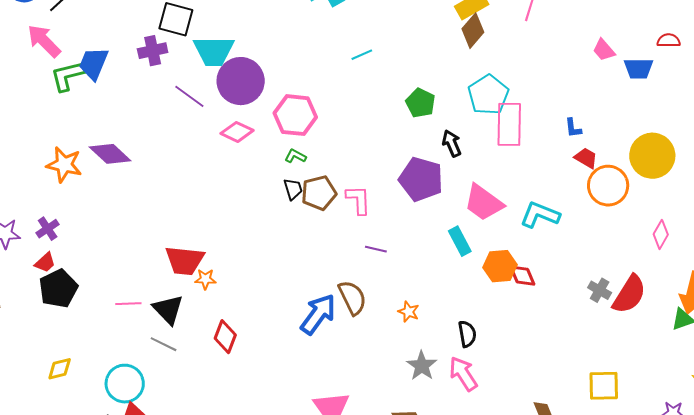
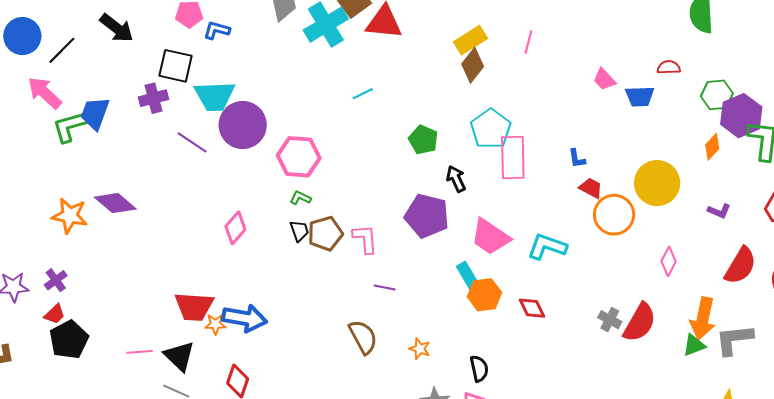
pink diamond: (237, 132) -> (235, 228), moved, turned -72
orange hexagon: (500, 266) -> (484, 295), moved
blue arrow: (318, 314) -> (245, 318), moved, turned 66

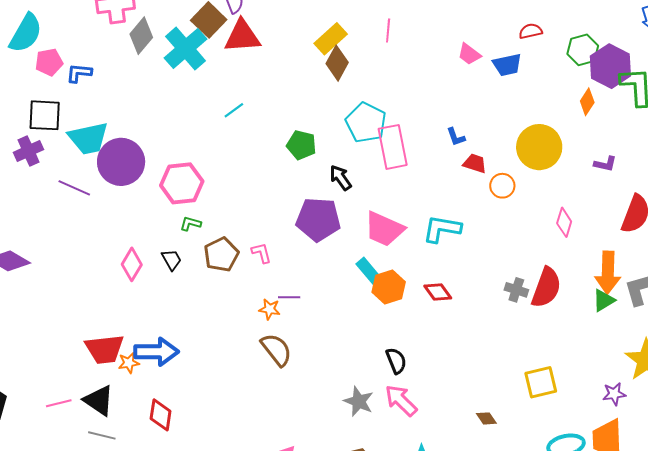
orange circle: (614, 215) -> (502, 186), size x0.6
black trapezoid: (299, 231) -> (171, 260), moved
pink L-shape: (365, 239) -> (261, 253), size x0.7
orange star: (420, 349) -> (270, 309), moved

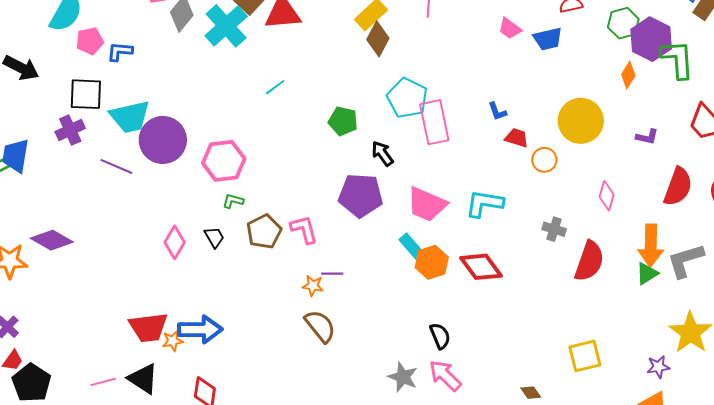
pink L-shape: (261, 253) -> (304, 229), size x1.4
gray cross: (516, 290) -> (554, 229), moved
red diamond: (438, 292) -> (481, 267), size x1.5

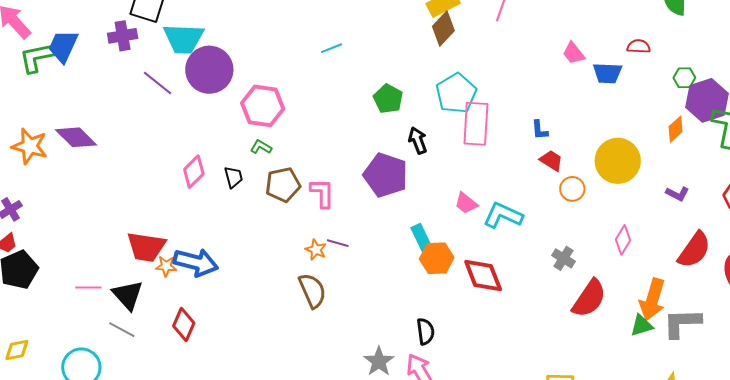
green hexagon: (623, 23) -> (684, 78), size x0.7
pink trapezoid: (427, 204) -> (466, 203), moved, size x0.6

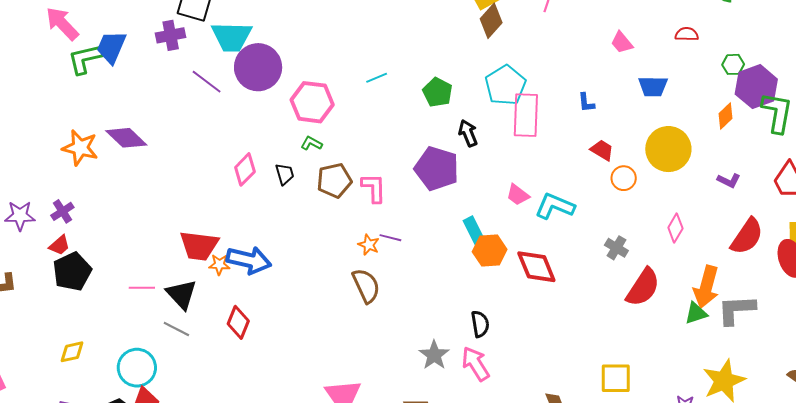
cyan line: (331, 48) -> (377, 78), moved
blue trapezoid: (607, 73) -> (653, 86), moved
blue L-shape: (540, 130) -> (586, 103), moved

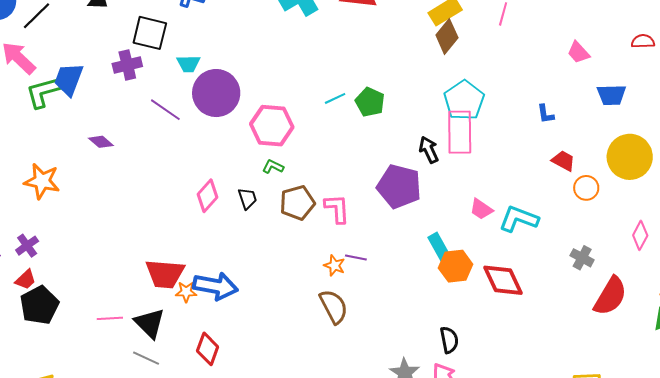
cyan trapezoid: (232, 37) -> (188, 64), size x0.6
green pentagon: (438, 92) -> (370, 102), moved
pink rectangle: (526, 115) -> (460, 132), moved
purple diamond: (126, 138) -> (101, 142), moved, size x0.6

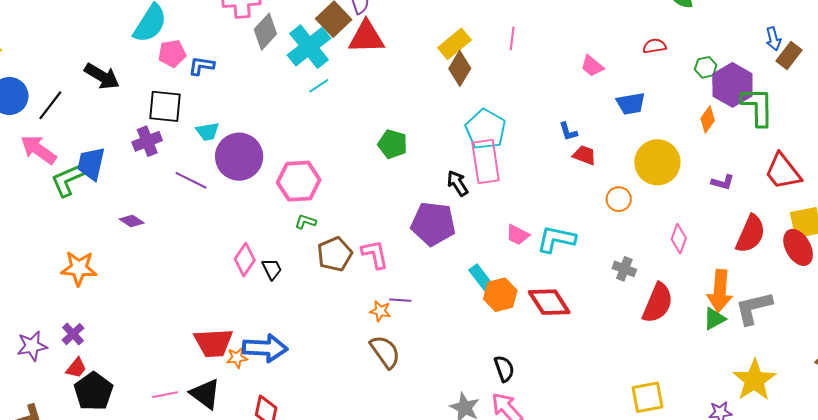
cyan line: (335, 98) -> (319, 86), moved
red trapezoid: (563, 161) -> (584, 155), moved
black trapezoid: (247, 199) -> (272, 269), moved

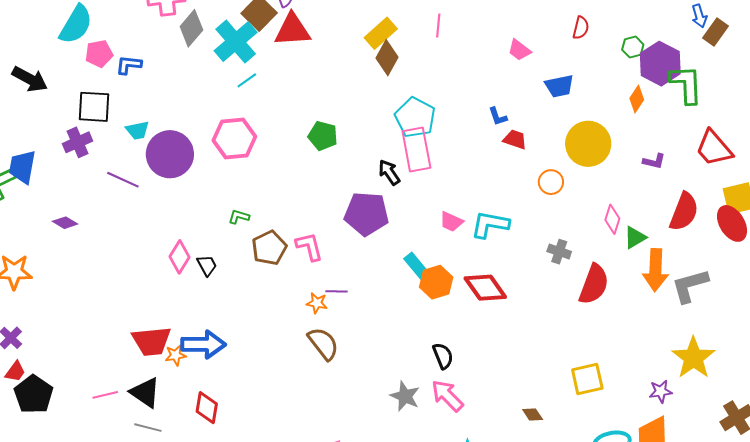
red semicircle: (654, 46) -> (581, 28), turned 115
pink hexagon: (299, 181) -> (234, 139), moved
green triangle: (714, 319) -> (635, 237), moved

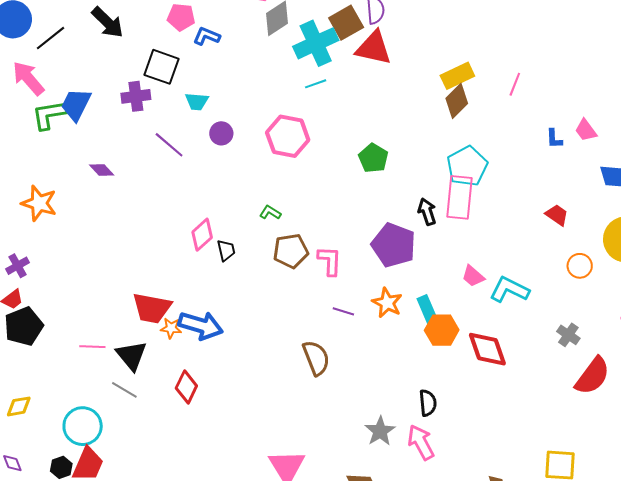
blue L-shape: (498, 117) -> (554, 139), moved
purple circle: (170, 154) -> (221, 133), size x0.5
orange star: (317, 303) -> (387, 303), moved, size x1.4

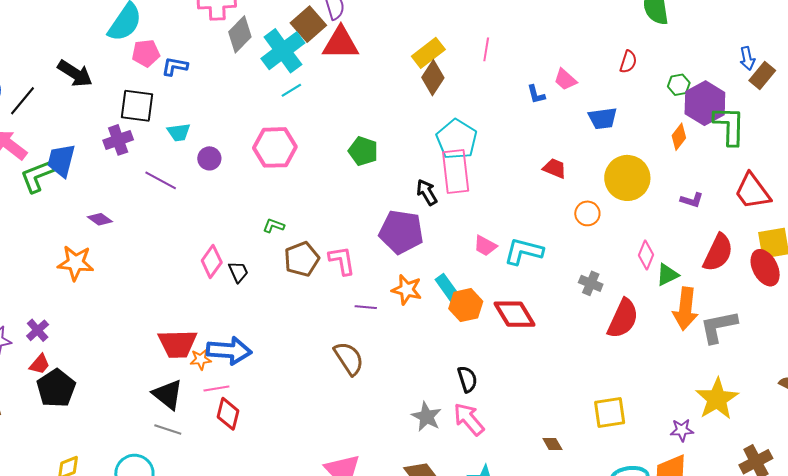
orange star: (39, 203) -> (75, 263), moved
pink line: (92, 347) -> (216, 388), moved

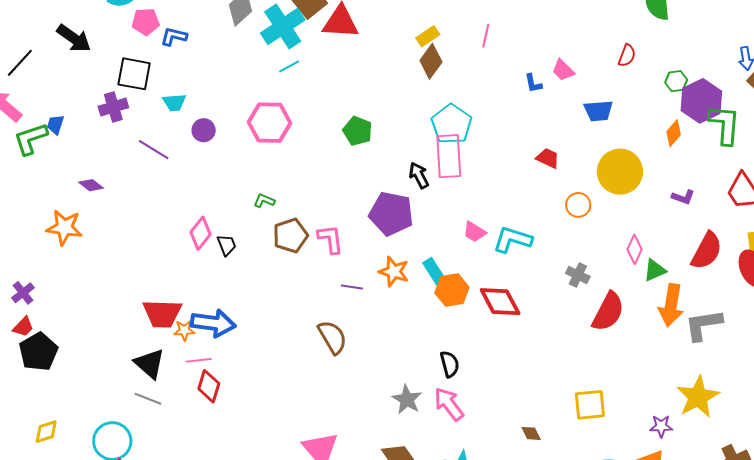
yellow rectangle: (428, 53) -> (428, 36), size x0.7
blue trapezoid: (61, 161) -> (56, 125), size x0.6

